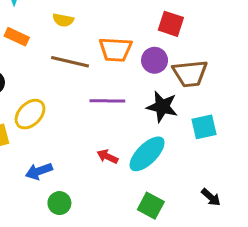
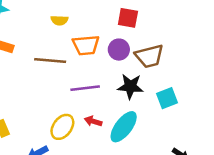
yellow semicircle: (63, 20) -> (59, 20), moved
yellow ellipse: (30, 114) -> (62, 127), moved
red arrow: (107, 157) -> (93, 121), moved

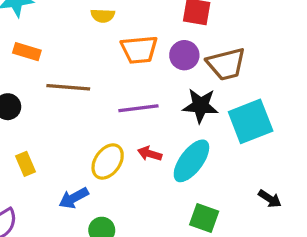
brown line: (50, 61) -> (68, 87), moved
cyan square: (167, 98) -> (251, 121), size x1.5

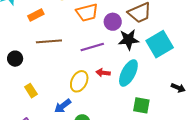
orange rectangle: (27, 52) -> (36, 15), moved, turned -35
purple circle: (184, 55) -> (113, 22), moved

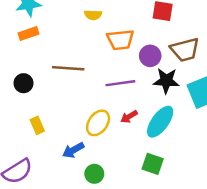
orange rectangle: (36, 15) -> (28, 34), moved
red arrow: (103, 73) -> (129, 117), turned -48
green square: (141, 105) -> (153, 164), moved

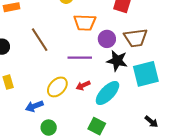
brown line: (68, 68) -> (40, 40), turned 45

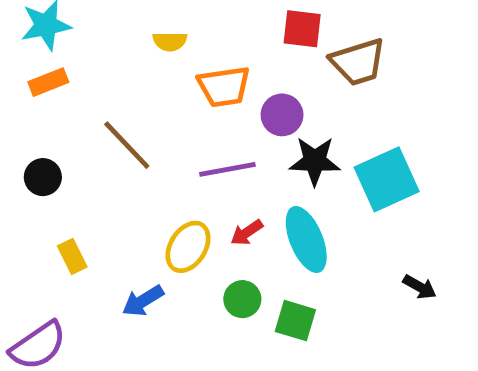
brown trapezoid: (136, 38) -> (358, 62), moved
cyan ellipse: (107, 93) -> (306, 240), turned -56
green circle: (49, 128) -> (242, 299), moved

